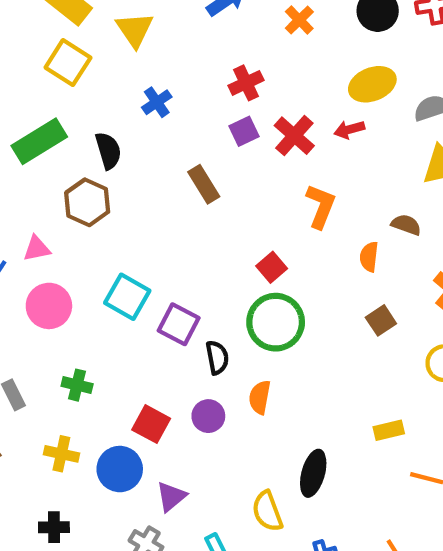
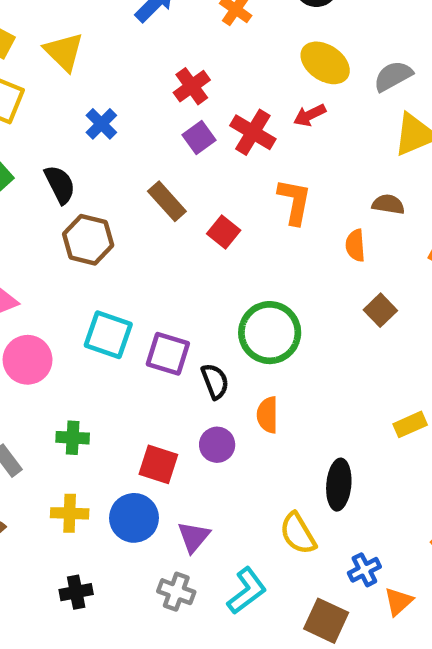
yellow ellipse: (372, 84) -> (325, 63), turned 66
brown hexagon: (87, 202) -> (88, 240), moved
red square: (272, 267) -> (224, 232), moved

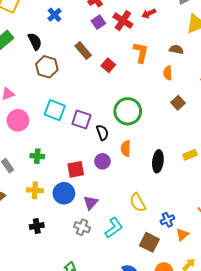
brown semicircle: (388, 204) -> (176, 49), moved
red square: (158, 464) -> (76, 169), turned -30
black ellipse: (339, 485) -> (158, 161), moved

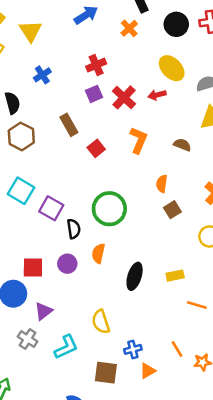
orange semicircle: (168, 73) -> (162, 184), moved
brown square: (149, 242) -> (106, 373), turned -30

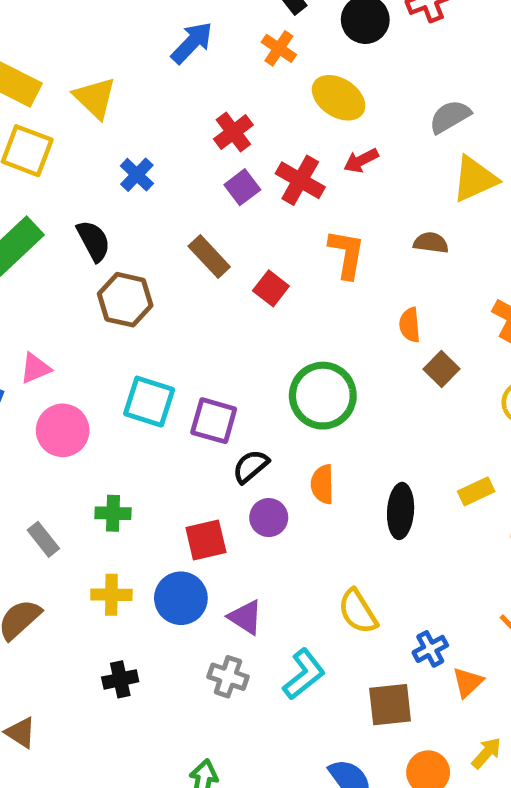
yellow ellipse: (172, 68) -> (339, 98), moved
black semicircle: (74, 229) -> (251, 466), moved, turned -108
purple triangle: (44, 311) -> (246, 617), turned -36

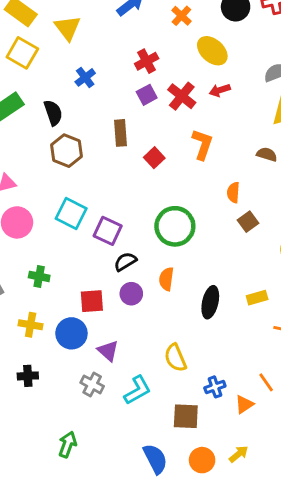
brown semicircle: (431, 243) -> (267, 154), moved
brown rectangle: (209, 257) -> (120, 133), turned 30
orange triangle: (468, 682) -> (244, 404), moved

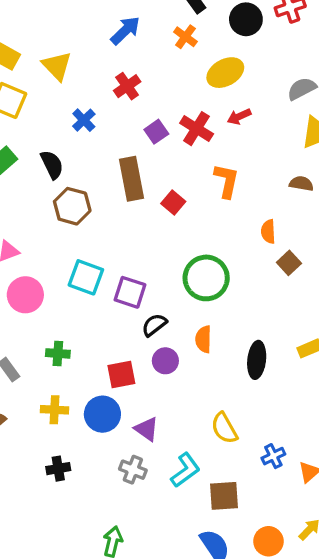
yellow ellipse: (212, 51) -> (225, 73), turned -64
red cross: (147, 61) -> (127, 86), moved
brown rectangle: (120, 133) -> (131, 179), size x1.4
brown square: (186, 416) -> (224, 496), moved

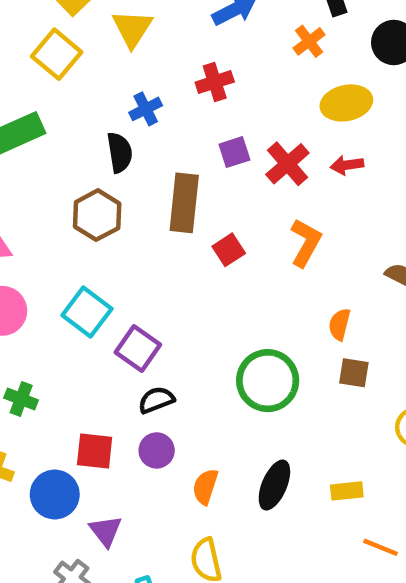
black semicircle: (52, 165) -> (120, 153), moved
brown square: (289, 263) -> (354, 373), turned 35
green circle: (206, 278) -> (268, 381), moved
orange semicircle: (203, 339) -> (205, 487), moved

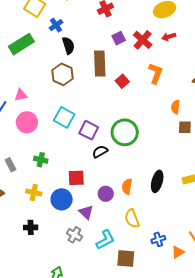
blue cross: (146, 109) -> (56, 25), moved
green circle: (268, 381) -> (125, 132), moved
purple circle: (157, 450) -> (106, 194), moved

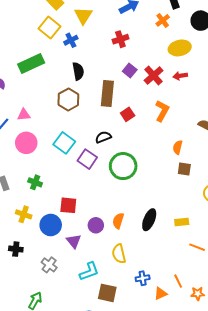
blue cross: (56, 25) -> (71, 40), moved
purple square: (119, 38) -> (130, 71), turned -32
black semicircle: (100, 152) -> (103, 137), moved
gray cross: (74, 235) -> (49, 265), moved

